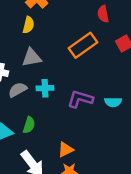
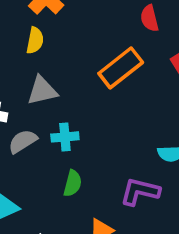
purple L-shape: (80, 99) -> (140, 192), moved
green semicircle: (29, 125) -> (73, 183), moved

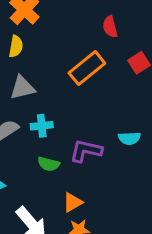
green semicircle: (73, 183) -> (49, 164), turned 90
purple L-shape: (140, 192) -> (86, 151), moved

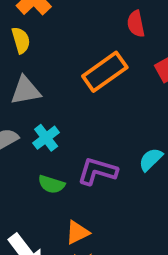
yellow semicircle: (16, 46) -> (21, 40), turned -30
cyan cross: (42, 126) -> (46, 138), turned -35
cyan semicircle: (129, 138) -> (151, 159), turned 135

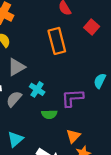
orange rectangle: (105, 72) -> (57, 41), turned -50

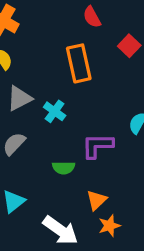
cyan cross: (37, 89) -> (55, 111), moved

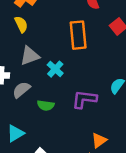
green semicircle: (64, 168) -> (46, 105), moved
orange triangle: (97, 200) -> (99, 140), moved

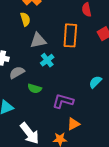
gray triangle: (30, 56) -> (38, 40), moved
purple L-shape: (84, 99) -> (63, 101), moved

